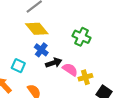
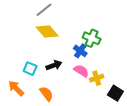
blue cross: (41, 50) -> (80, 51), moved
black arrow: (54, 63) -> (54, 65), moved

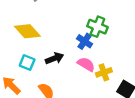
yellow diamond: (47, 32) -> (27, 31), moved

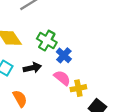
green cross: (97, 27) -> (47, 41), moved

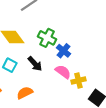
black arrow: (32, 68) -> (35, 64), turned 63
orange semicircle: (20, 99) -> (25, 93), turned -84

